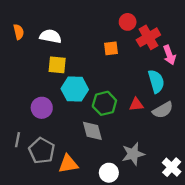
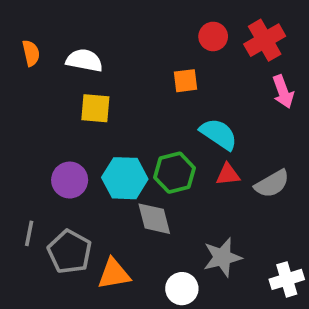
red cross: (148, 37) -> (265, 40), moved
cyan semicircle: (156, 81) -> (219, 134), moved, turned -40
cyan hexagon: (75, 89) -> (125, 178), moved
white cross: (172, 167) -> (287, 279), turned 30

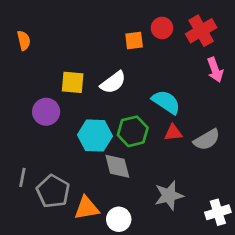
white semicircle: (84, 60) -> (113, 82), moved, turned 132
orange square: (186, 81) -> (134, 41), moved
purple circle: (70, 180) -> (46, 112), moved
white circle: (182, 289) -> (119, 219), moved

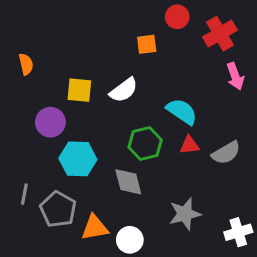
red circle: (162, 28) -> (177, 17), moved
orange semicircle: (24, 41) -> (26, 64), moved
cyan hexagon: (95, 135) -> (78, 159), moved

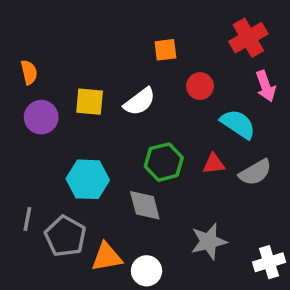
red circle: (177, 17) -> (200, 86), moved
cyan semicircle: (182, 111) -> (238, 124), moved
purple circle: (50, 122) -> (41, 117), moved

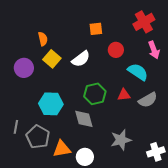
orange semicircle: (29, 72) -> (43, 39), moved
yellow square: (90, 102) -> (52, 59), turned 36

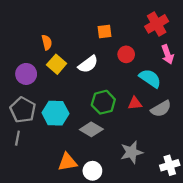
gray diamond: (84, 119) -> (91, 129), turned -45
gray pentagon: (38, 137) -> (23, 110), moved

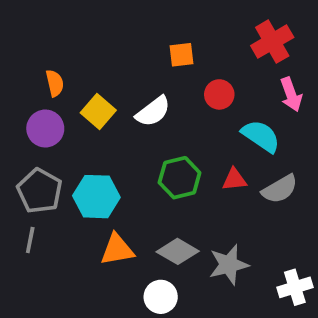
orange semicircle: (47, 42) -> (55, 83), moved
gray diamond: (91, 129) -> (178, 251), moved
orange triangle: (67, 162) -> (117, 250), moved

